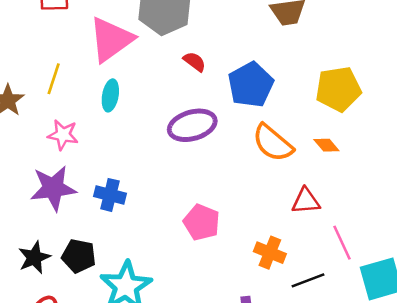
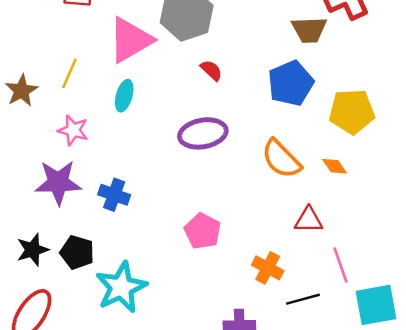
blue pentagon: (251, 85) -> (291, 83), moved

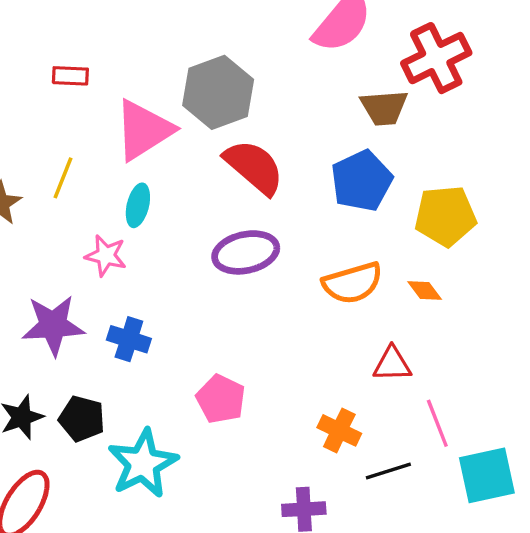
red semicircle: (211, 70) -> (254, 167), size x2.0
pink star: (73, 130) -> (106, 256), moved
orange semicircle: (281, 159) -> (352, 283), turned -60
pink pentagon: (203, 231) -> (221, 399), moved

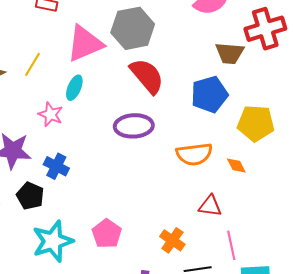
pink pentagon: (221, 399) -> (107, 234), moved
black pentagon: (82, 419) -> (30, 196), moved

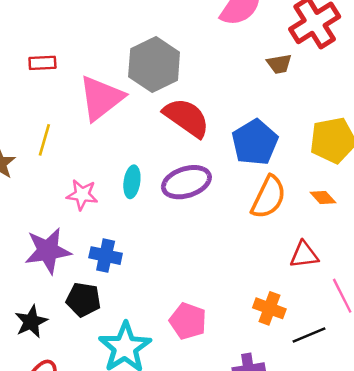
brown trapezoid: (230, 53) -> (279, 64), size x0.7
cyan ellipse: (74, 88) -> (132, 182), moved
blue pentagon: (209, 94) -> (255, 142), moved
orange semicircle: (194, 154) -> (268, 197), turned -42

